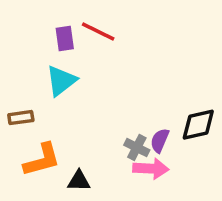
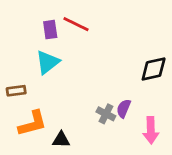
black diamond: (198, 125) -> (154, 69), moved
pink arrow: (151, 169) -> (151, 130), moved, turned 85

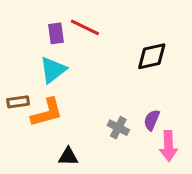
black diamond: (154, 69) -> (152, 56), moved
purple semicircle: (124, 108) -> (152, 120), moved
orange L-shape: (33, 123) -> (47, 112), moved

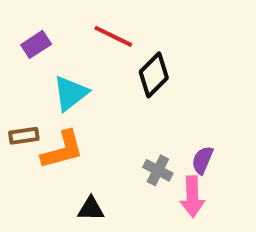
purple rectangle: (56, 33) -> (36, 44), moved, turned 65
black diamond: (152, 56) -> (154, 75), moved, turned -32
pink arrow: (168, 146) -> (192, 197), moved

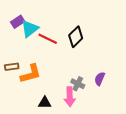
red line: (113, 36) -> (48, 39), moved
cyan triangle: (71, 93) -> (30, 29), moved
pink arrow: (192, 197) -> (70, 97), moved

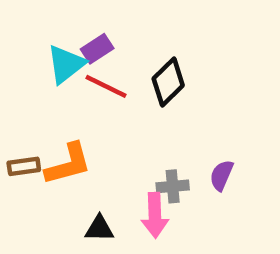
purple rectangle: (18, 22) -> (97, 49), moved
brown rectangle: (12, 67) -> (24, 166), moved
gray cross: (78, 84) -> (173, 186), turned -32

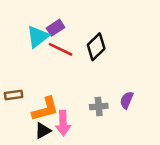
orange L-shape: (68, 164) -> (45, 109), moved
pink arrow: (155, 215) -> (63, 123), moved
black triangle: (99, 229) -> (43, 131), moved, turned -30

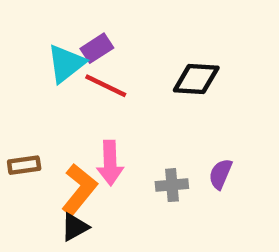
black diamond: (96, 47) -> (196, 79), moved, turned 48
orange L-shape: (45, 109) -> (79, 189), turned -36
pink arrow: (63, 123) -> (110, 163), moved

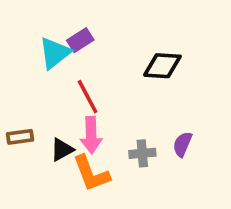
red line: (106, 86) -> (88, 97), moved, turned 36
orange L-shape: (79, 189) -> (91, 173), moved, turned 120
black triangle: (75, 227) -> (62, 150), moved

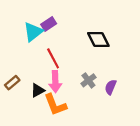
black diamond: (162, 66) -> (98, 39), turned 60
brown rectangle: (20, 137) -> (12, 83), turned -32
gray cross: (142, 153) -> (88, 80), moved, turned -32

